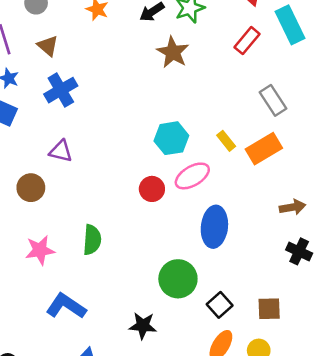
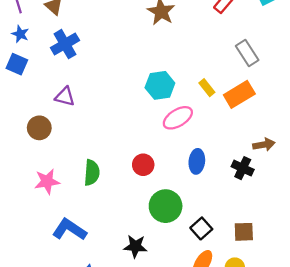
red circle: (152, 189) -> (143, 165), moved
blue ellipse: (214, 227) -> (197, 161), size x0.7
black cross: (299, 251) -> (243, 168), moved

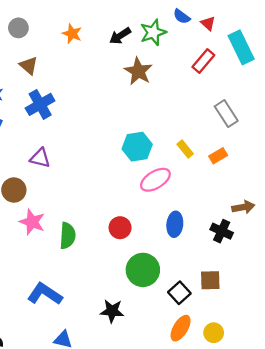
orange rectangle: (239, 94) -> (218, 156), size x0.6
pink star: (47, 182) -> (32, 222), moved, turned 30
brown square: (244, 232) -> (210, 280), moved

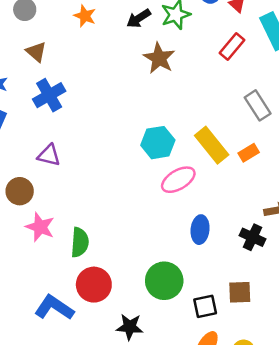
yellow rectangle: (185, 149) -> (212, 145), size x1.8
red circle: (120, 228) -> (94, 285), moved, size x1.4
black square: (179, 293) -> (205, 306), turned 30

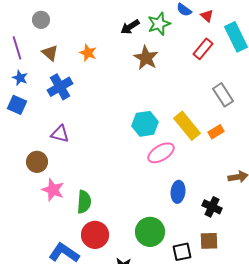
orange star: (85, 16) -> (88, 53), moved
black cross: (253, 237) -> (212, 207), moved

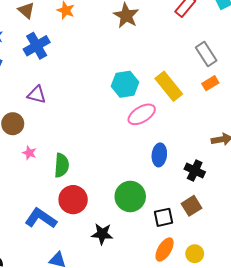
orange rectangle: (216, 132) -> (210, 83), moved
pink star: (53, 190) -> (29, 153), size x0.6
brown square: (209, 241) -> (192, 206), turned -30

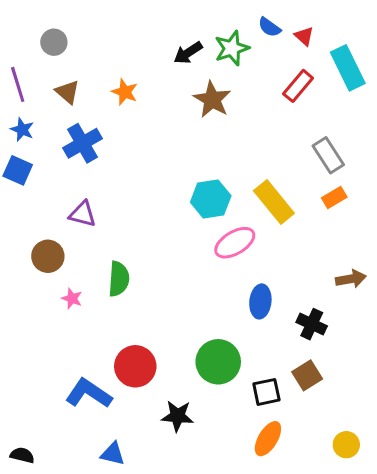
green semicircle: (62, 165) -> (119, 279), moved
yellow circle: (195, 254) -> (346, 445), moved

